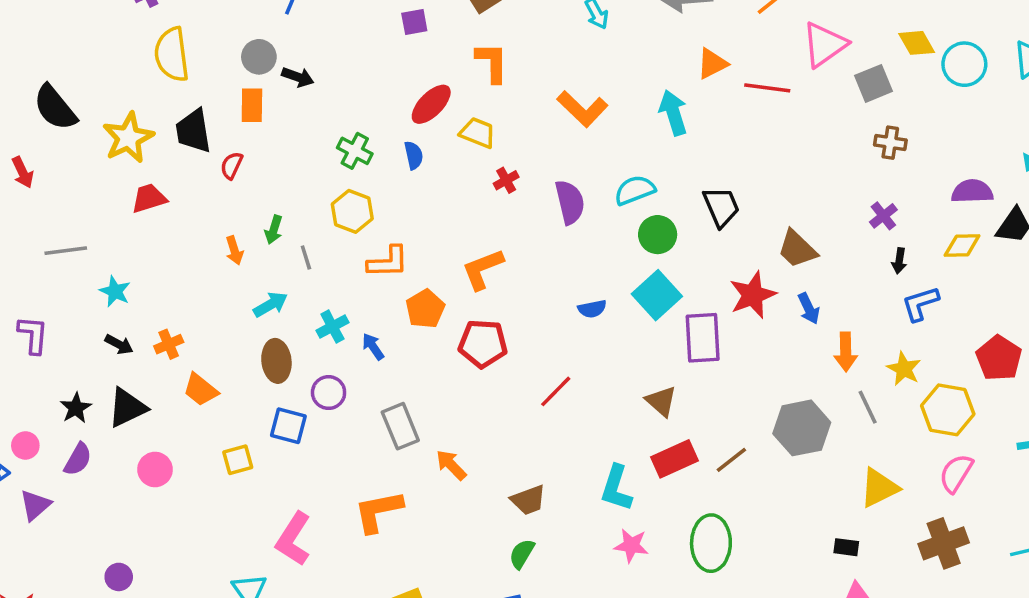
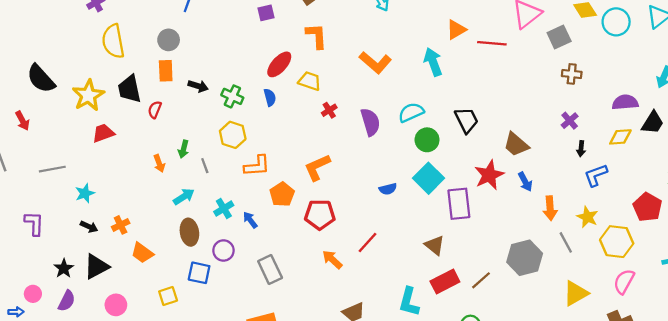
black arrow: (298, 77) -> (198, 86), moved
cyan star: (115, 291) -> (85, 193), turned 30
orange arrow: (451, 465) -> (332, 259), moved

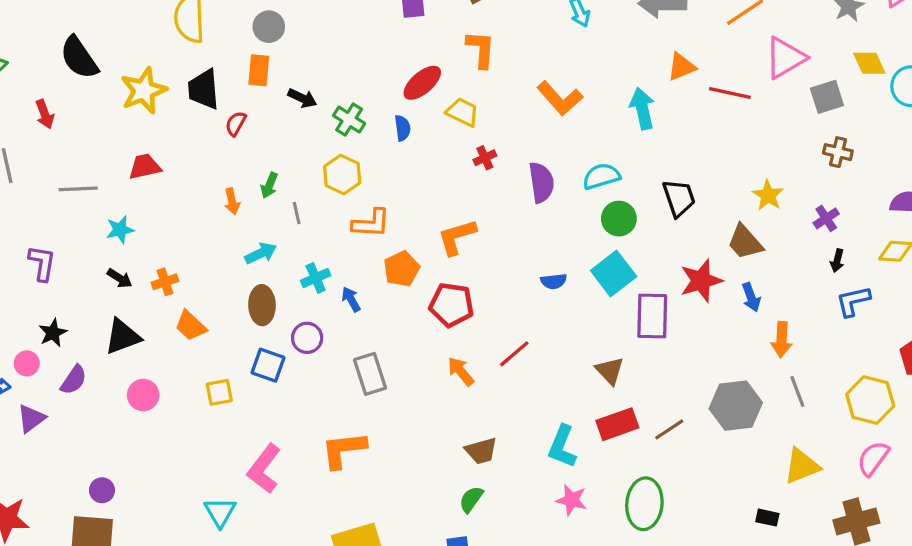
red trapezoid: (103, 133) -> (145, 167), moved
yellow star: (587, 217) -> (768, 195), moved
black star: (64, 268) -> (53, 333), moved

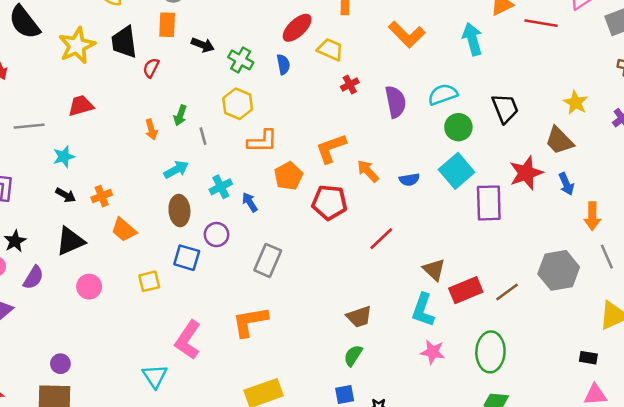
orange arrow: (461, 371) -> (368, 171), moved
brown triangle: (610, 371) -> (434, 270), moved
gray rectangle: (370, 374) -> (268, 260), turned 44

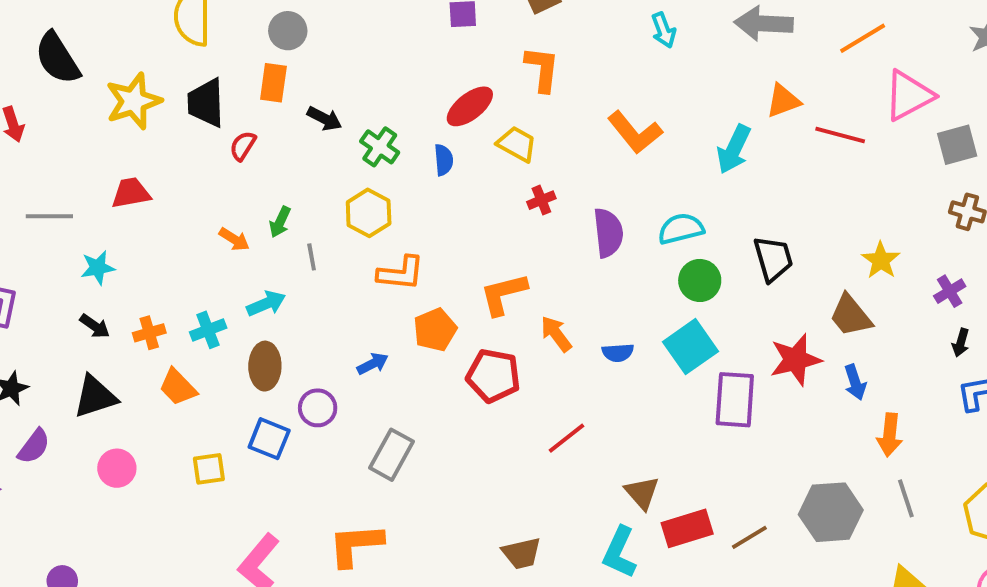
cyan arrow: (472, 39) -> (734, 149), turned -144
orange arrow: (151, 130) -> (234, 239), turned -48
cyan cross: (221, 187) -> (208, 330), moved
blue arrow: (250, 202) -> (373, 364), turned 90

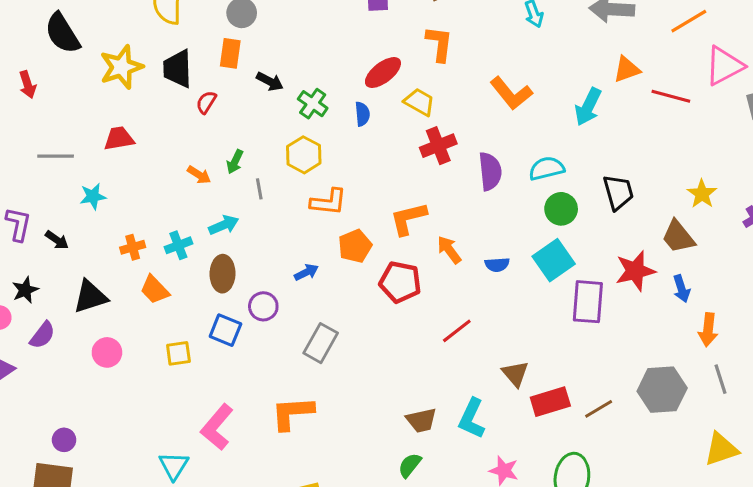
red cross: (541, 200) -> (438, 146), size x1.6
black arrow: (95, 326) -> (57, 240), moved
cyan L-shape: (619, 552) -> (472, 419), moved

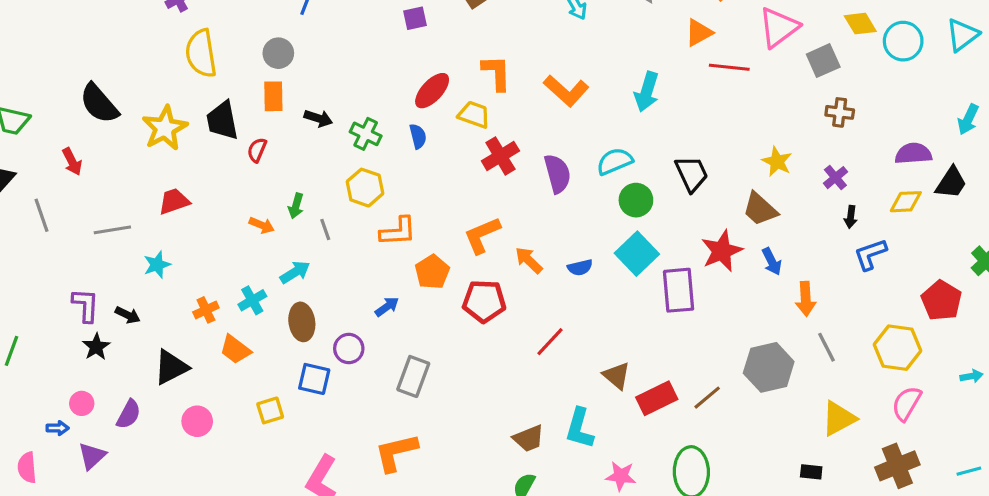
orange L-shape: (439, 44) -> (496, 73), moved
orange triangle: (627, 69) -> (699, 33), moved
black star: (25, 290) -> (96, 347), moved

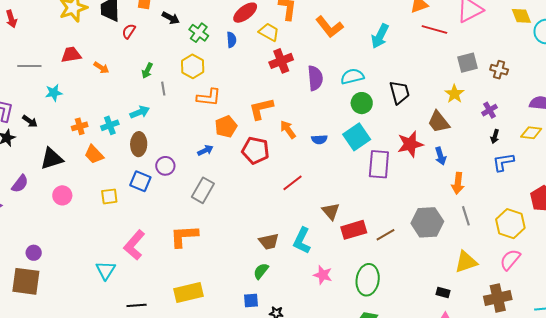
gray square: (823, 61) -> (467, 63), moved
orange arrow: (262, 225) -> (101, 68), moved
blue arrow: (387, 307) -> (205, 150), moved

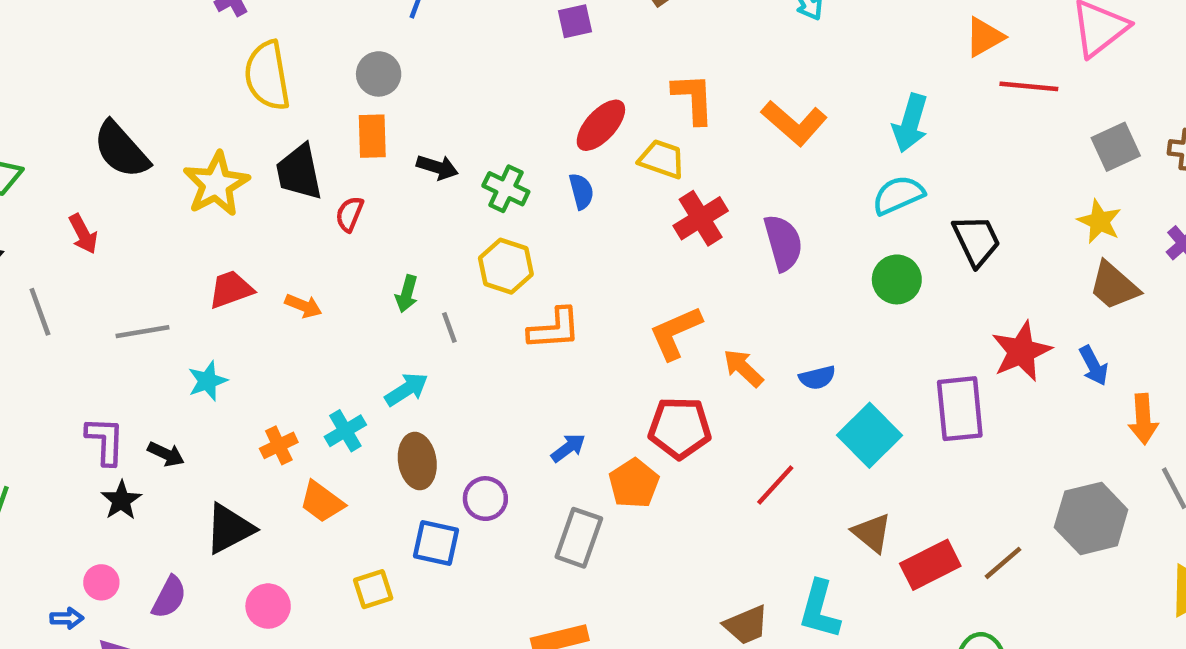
cyan semicircle: (352, 76) -> (898, 195), moved
brown trapezoid: (439, 122) -> (1114, 286), moved
orange pentagon: (226, 127) -> (634, 483), moved
cyan square: (357, 137) -> (870, 435), moved

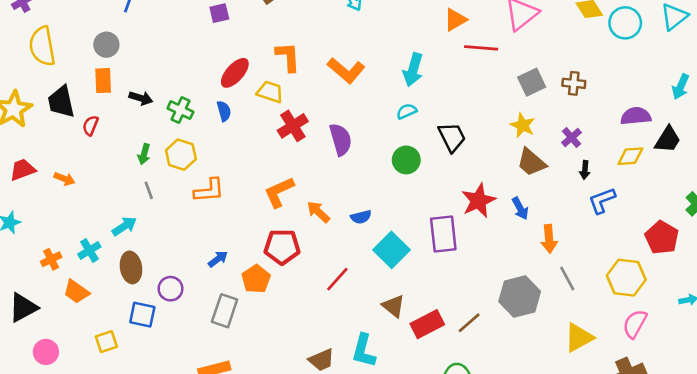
cyan semicircle: (898, 195) -> (407, 111), size x0.7
green arrow: (407, 294) -> (144, 154), moved

